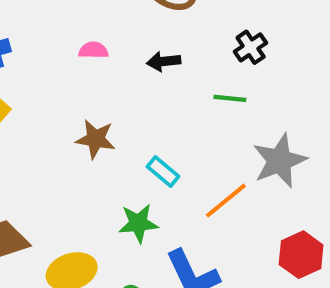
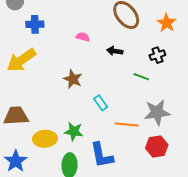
orange line: (226, 201) -> (127, 125), turned 30
green star: (138, 223) -> (74, 131), moved
red hexagon: (301, 255) -> (157, 146), moved

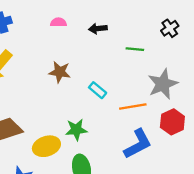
black cross: (157, 55) -> (170, 28), moved
blue L-shape: (102, 155) -> (138, 144), moved, turned -92

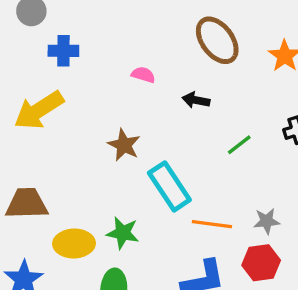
green line: (135, 49) -> (239, 145), turned -60
gray star: (163, 84) -> (267, 221), moved, size x0.6
cyan rectangle: (98, 90) -> (169, 186), size x1.8

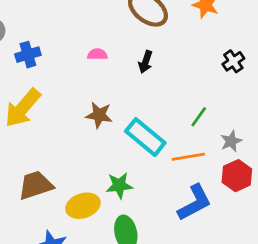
black arrow: (196, 100) -> (145, 62), turned -65
green line: (239, 145) -> (199, 117), moved

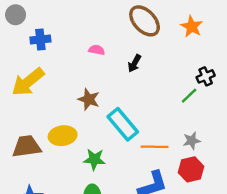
green line: (199, 117) -> (189, 96), moved
yellow ellipse: (83, 206) -> (63, 136), moved

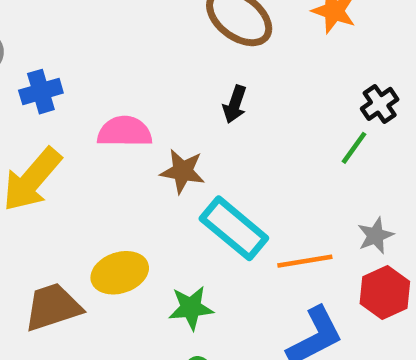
pink semicircle: (97, 50) -> (125, 132), moved, size x1.6
brown star: (89, 99) -> (183, 171), moved

